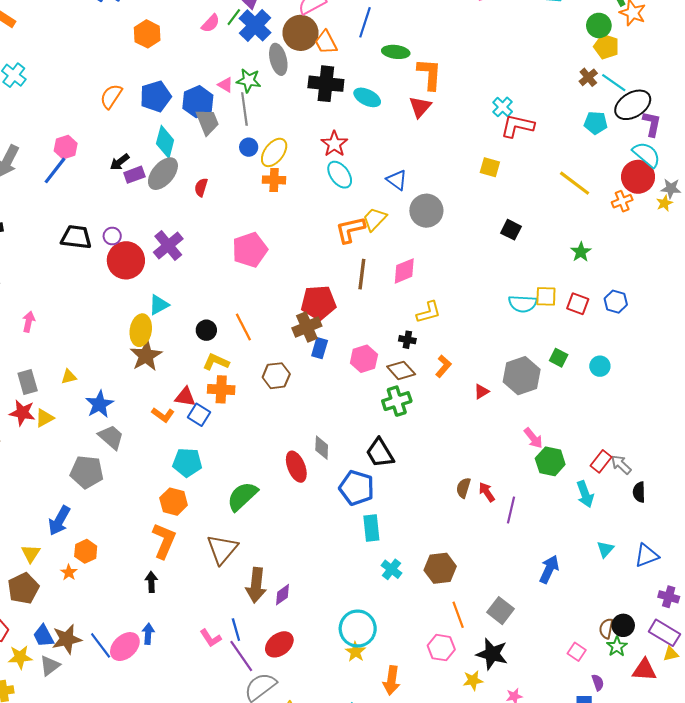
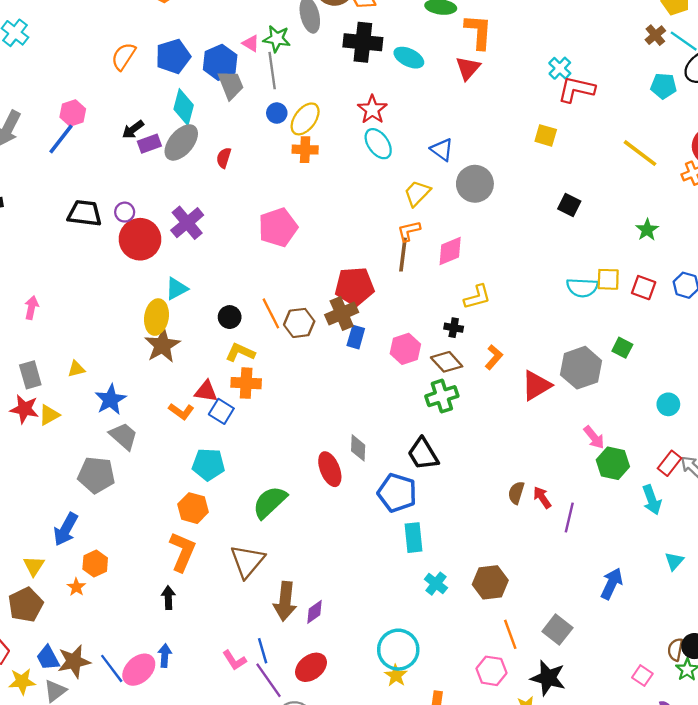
orange L-shape: (350, 230) -> (409, 231), moved, size x0.7
cyan circle: (600, 366) -> (668, 404), moved
brown hexagon: (276, 376) -> (299, 323), moved
red triangle: (481, 392) -> (536, 385), size x1.8

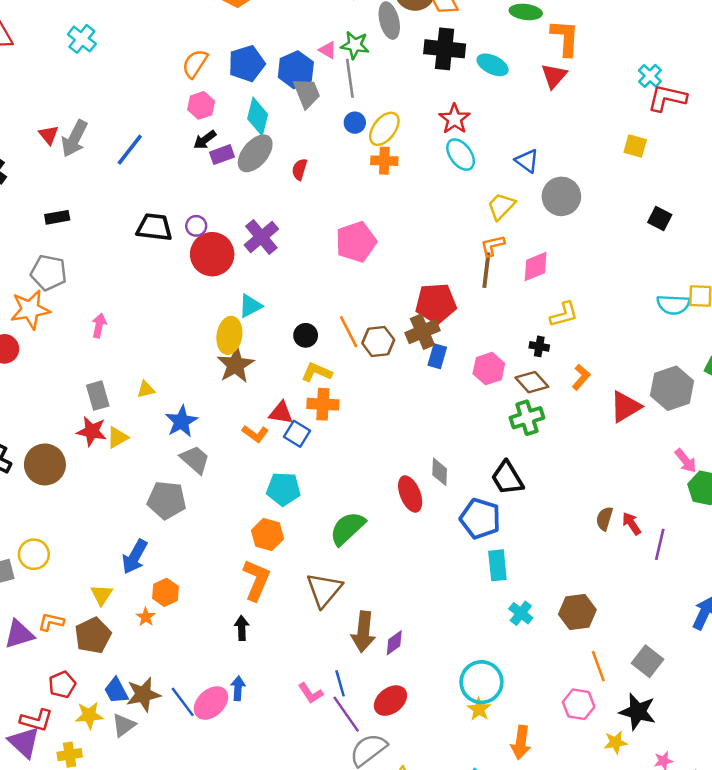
pink hexagon: (73, 113) -> (201, 105), moved

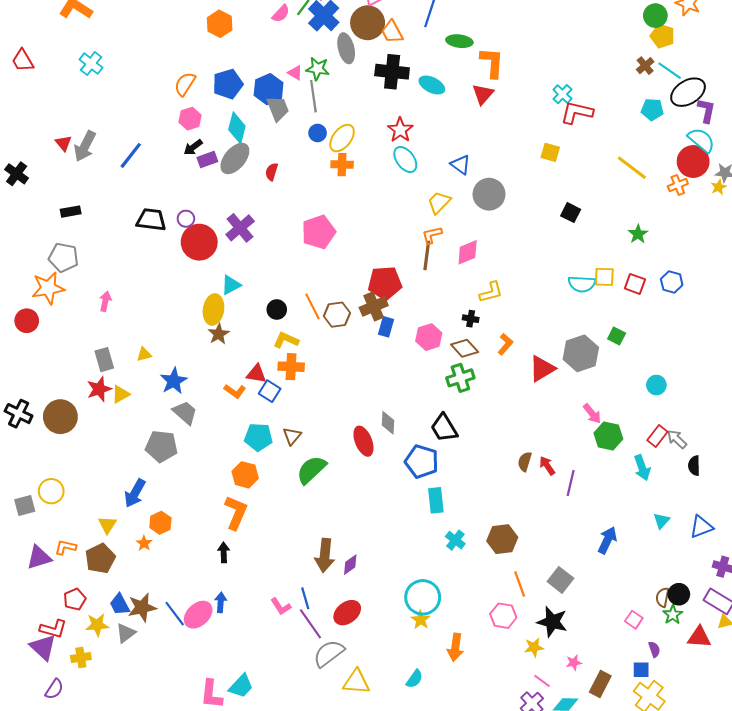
brown star: (236, 365) -> (219, 334), size x0.7
red star: (92, 431) -> (99, 389), turned -30
brown triangle: (324, 590) -> (292, 436), moved, size x0.6

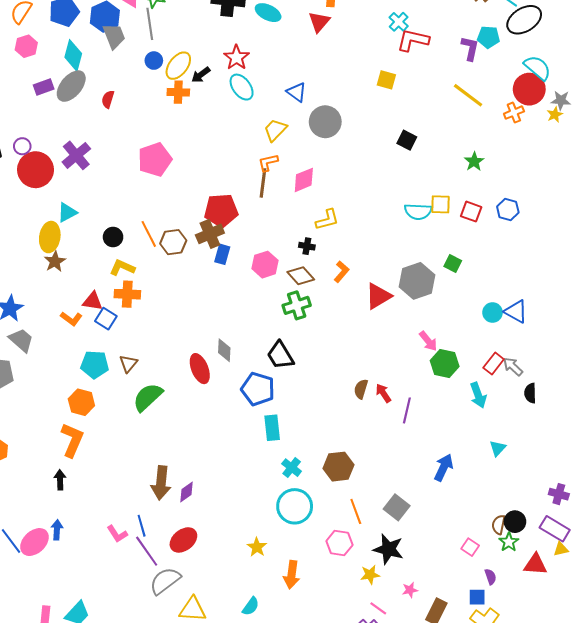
purple L-shape: (706, 111) -> (470, 48), moved
black arrow: (193, 147) -> (201, 75), moved
blue triangle: (701, 527) -> (516, 311), moved, turned 50
cyan circle: (423, 597) -> (295, 506), moved

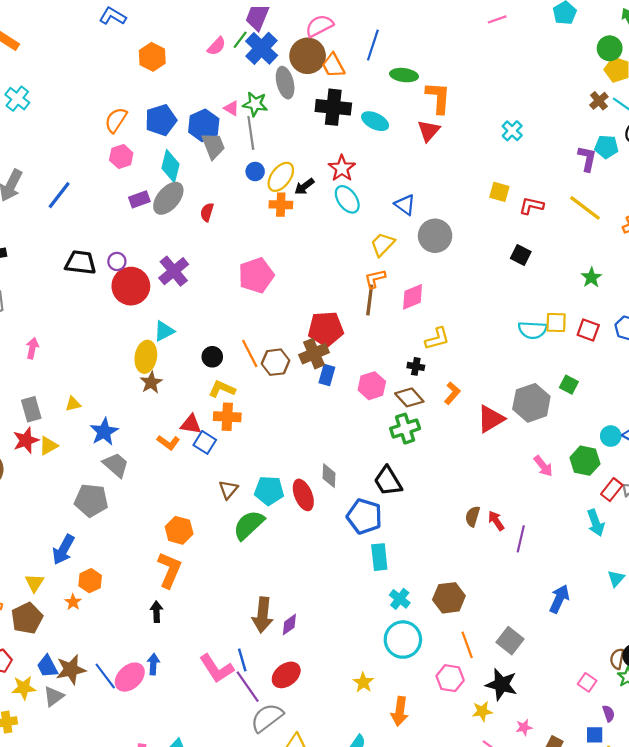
red L-shape: (413, 40) -> (531, 206), moved, size x0.7
green hexagon: (445, 364) -> (585, 461), moved
cyan pentagon: (95, 365) -> (269, 491), moved
pink L-shape: (117, 534) -> (217, 668), size x1.6

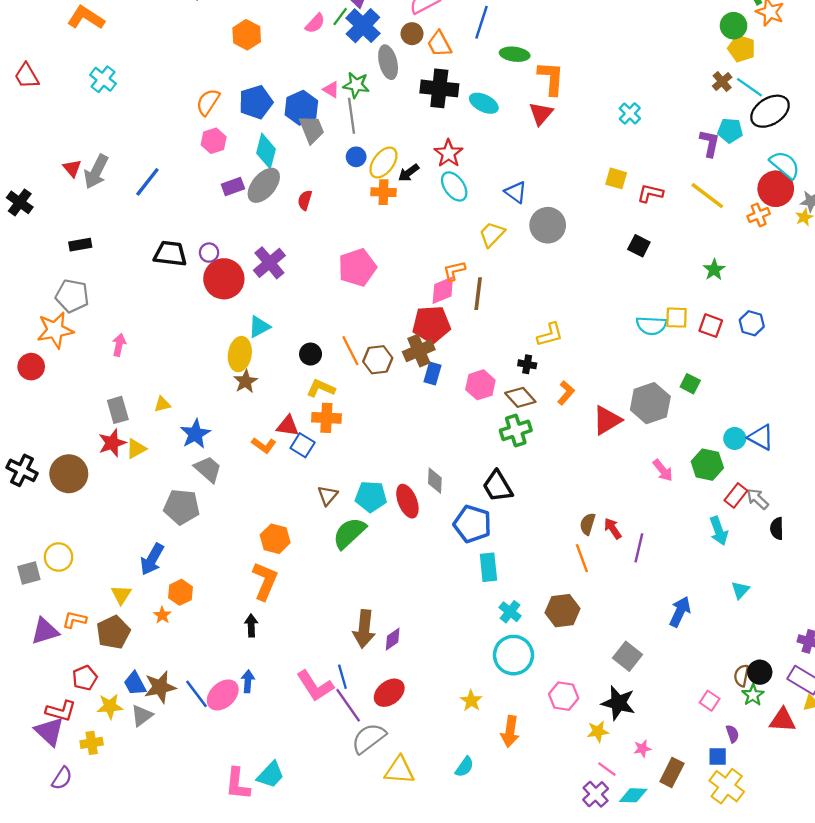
brown circle: (308, 56) -> (412, 34), size x0.6
orange L-shape: (375, 279) -> (454, 271), moved
pink diamond: (413, 297) -> (443, 290), moved
orange line: (467, 645) -> (582, 558), moved

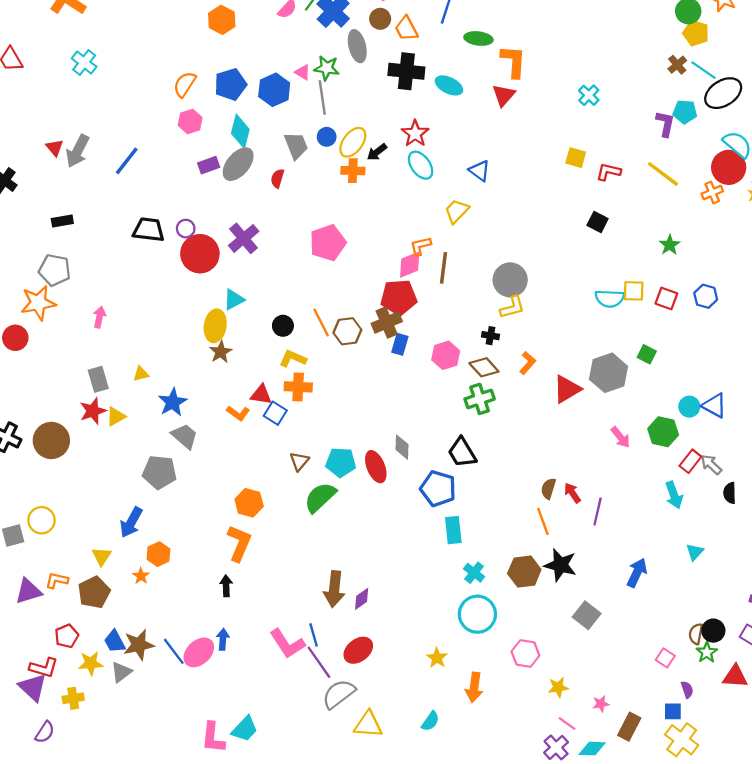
gray trapezoid: (312, 129) -> (296, 146), moved
gray circle: (548, 225) -> (510, 280), moved
black star: (618, 703) -> (560, 565), moved

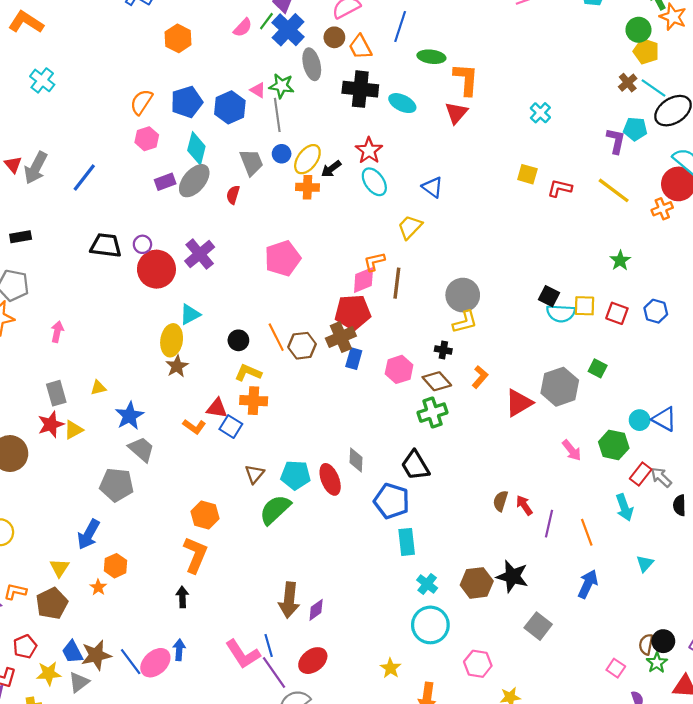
black square: (598, 222) -> (549, 296), moved
orange line: (543, 521) -> (587, 532), moved

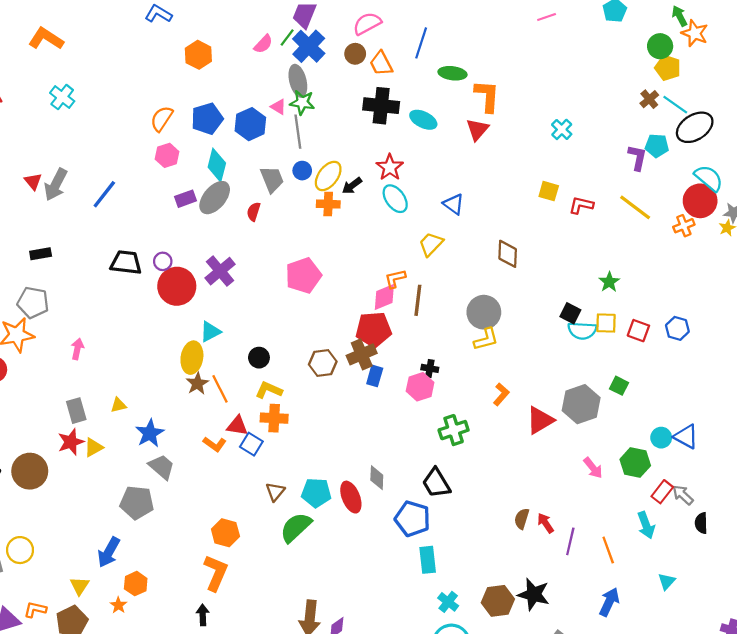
gray ellipse: (312, 64) -> (298, 81), moved
green star: (620, 261) -> (609, 282), moved
orange line: (276, 337) -> (220, 389), moved
black cross: (443, 350) -> (430, 368), moved
brown diamond: (437, 381) -> (508, 254), moved, turned 44

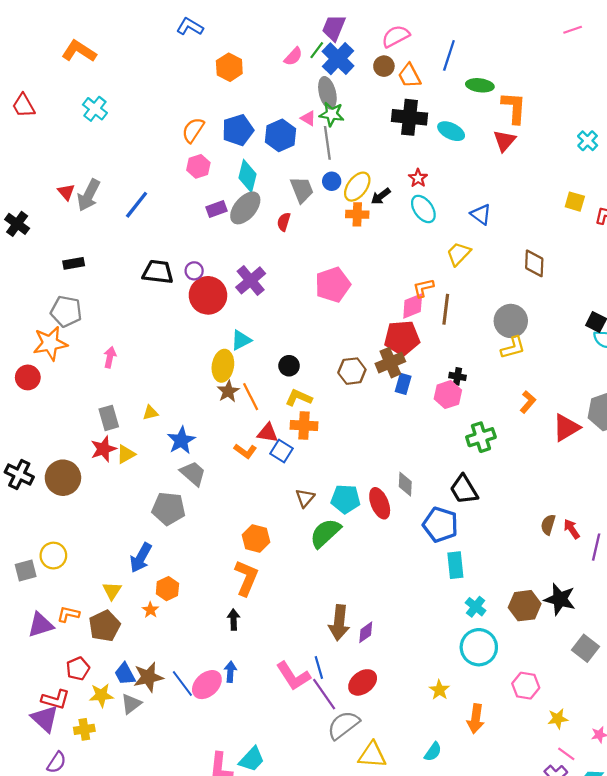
red star: (390, 167) -> (418, 178), size x0.7

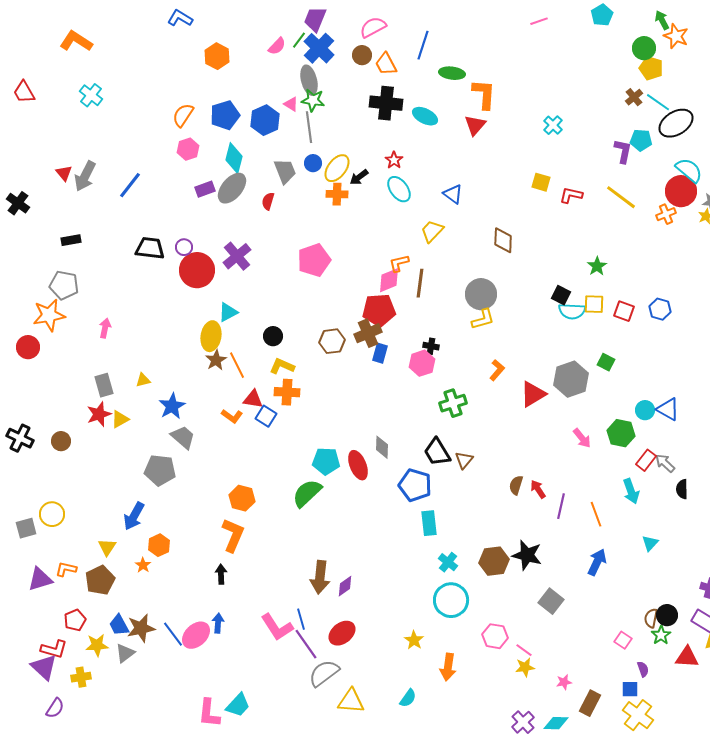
brown circle: (63, 478) -> (61, 441), size x0.6
brown triangle: (305, 498) -> (464, 460), moved
pink line: (566, 754) -> (524, 650), moved

